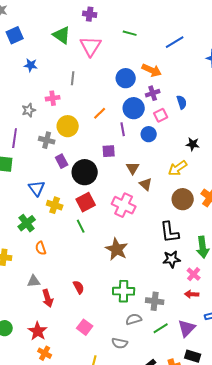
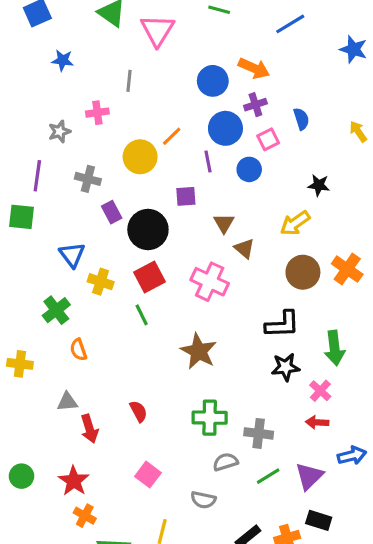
yellow circle: (68, 126) -> (140, 157), moved
black L-shape: (170, 232) -> (282, 324), turned -85

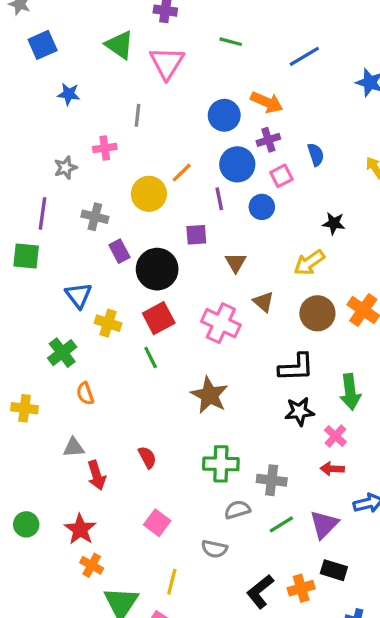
brown triangle: (244, 248) -> (263, 302), moved

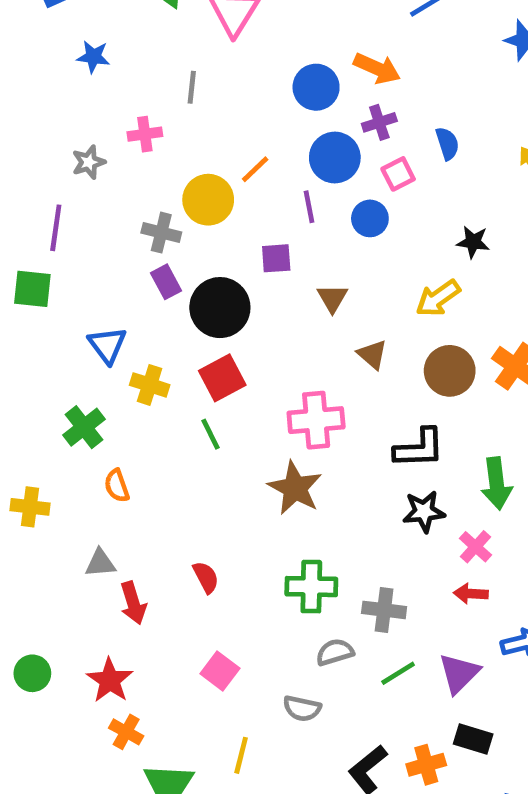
gray cross: (95, 217) -> (161, 233), moved
pink cross: (221, 323) -> (316, 420), moved, turned -30

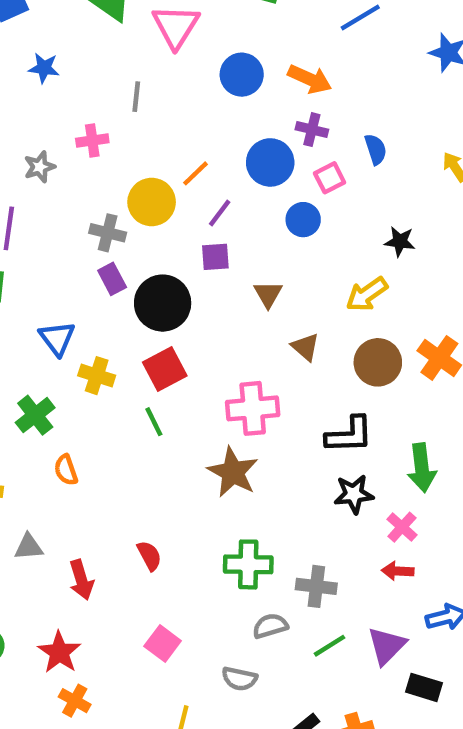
blue circle: (316, 87) -> (242, 75), moved
purple cross: (379, 122) -> (312, 130), turned 32
purple line: (309, 207) -> (220, 213), moved, turned 48
gray triangle: (100, 563) -> (29, 547), moved
black rectangle: (473, 739) -> (424, 687), moved

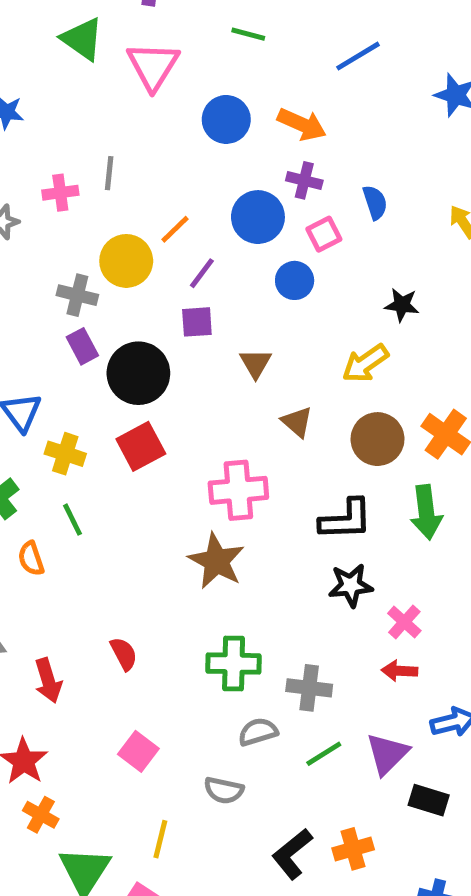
gray line: (136, 97) -> (109, 173), moved
green line: (154, 422) -> (73, 520), moved
green arrow: (422, 468) -> (426, 512), moved

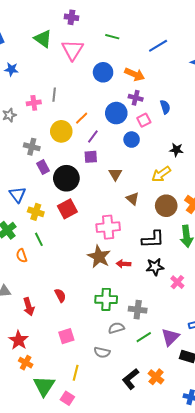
gray cross: (77, 295) -> (32, 147), moved
red arrow: (399, 671) -> (123, 264), moved
pink square: (138, 751) -> (66, 336), turned 35
orange cross: (353, 849) -> (156, 377), turned -35

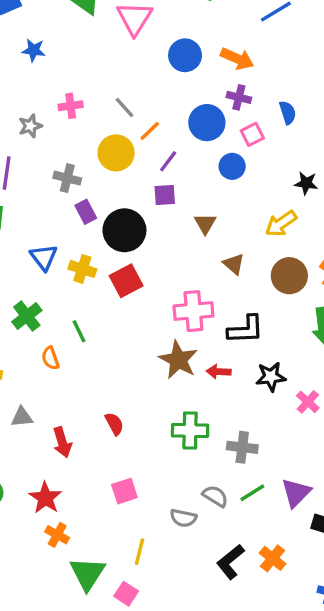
gray line: (54, 95) -> (124, 107), moved, turned -48
yellow cross: (36, 212) -> (82, 269), moved
black L-shape: (153, 239) -> (246, 330), moved
gray semicircle: (116, 328) -> (215, 496), moved, turned 49

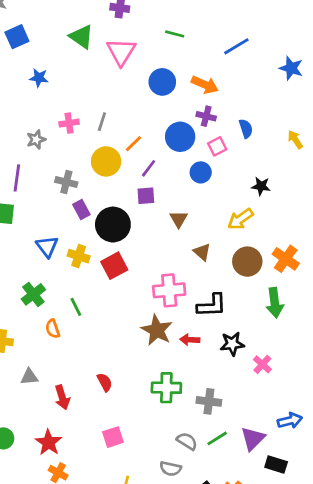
gray line: (124, 107) -> (102, 122), moved, turned 60
gray semicircle: (183, 518) -> (171, 469), moved

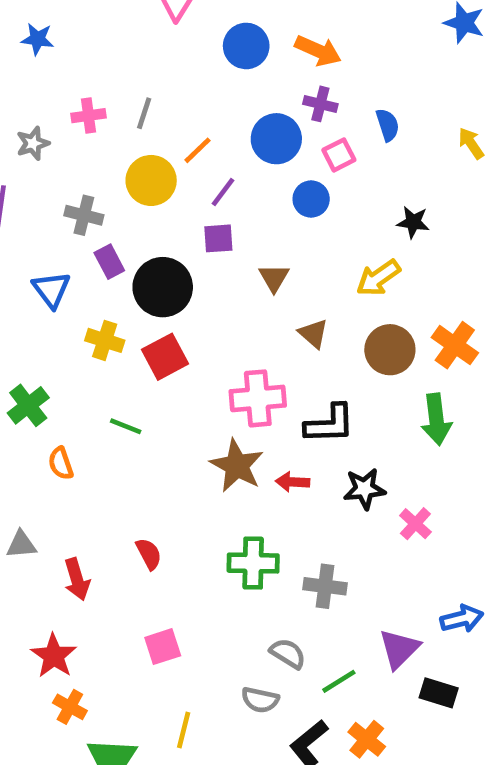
blue triangle: (47, 246) -> (51, 289), moved
green line: (76, 307) -> (126, 426), moved, turned -42
green line: (217, 438) -> (339, 681), moved

